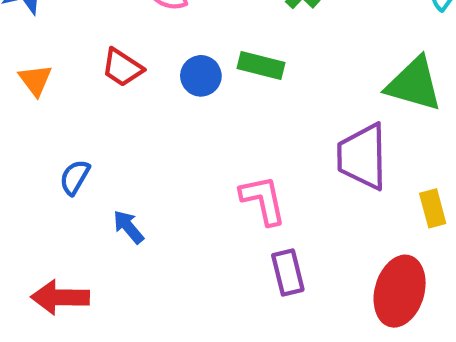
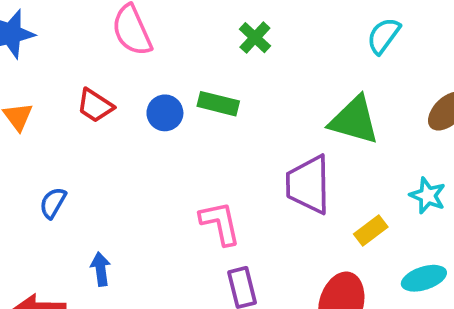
yellow rectangle: (433, 208) -> (371, 230), turned 68
blue arrow: (128, 227) -> (101, 269), moved, turned 32

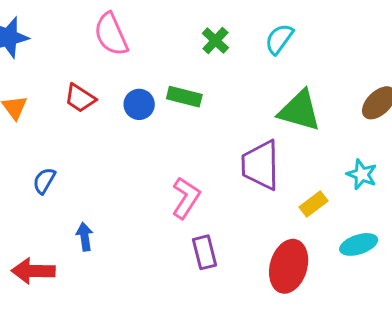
cyan semicircle: (384, 36) -> (279, 39), moved
pink L-shape: (220, 223) -> (186, 198), turned 45

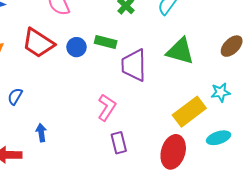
red trapezoid: (80, 98) -> (38, 43), size x1.6
purple trapezoid: (261, 165) -> (134, 65), moved
cyan star: (362, 174) -> (221, 92), turned -30
yellow rectangle: (313, 204) -> (189, 112), size x1.8

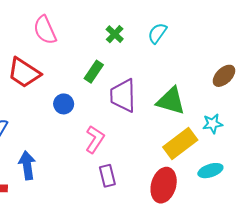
green rectangle: (106, 42) -> (94, 72), turned -70
blue circle: (76, 47) -> (64, 104), moved
green triangle: (180, 51) -> (171, 101), moved
blue arrow: (41, 133) -> (27, 165), size x1.5

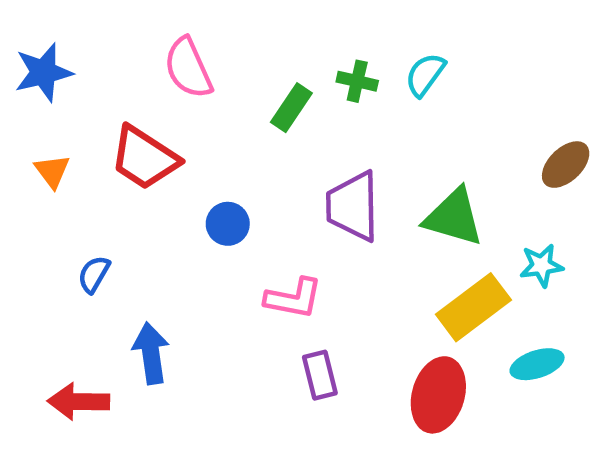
green cross: (115, 34) -> (357, 81), moved, turned -30
green rectangle: (94, 72) -> (291, 108), moved
pink L-shape: (95, 139) -> (294, 298), turned 68

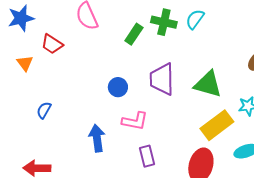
green cross: (357, 81) -> (164, 22), size x1.4
red trapezoid: (144, 158) -> (52, 44), moved, size x0.7
blue circle: (228, 224) -> (118, 87), moved
blue arrow: (151, 353) -> (97, 138), moved

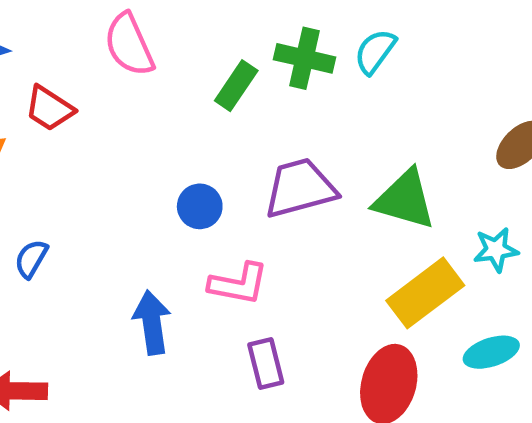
purple trapezoid: (162, 79) -> (300, 188), turned 76

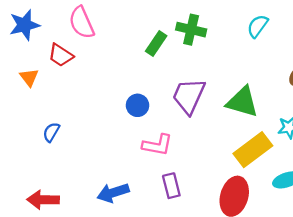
pink semicircle: (129, 45) -> (82, 23), moved
cyan semicircle: (375, 51) -> (258, 26), moved
purple trapezoid: (300, 188) -> (189, 96), turned -51
blue arrow: (152, 323) -> (113, 193), moved, turned -100

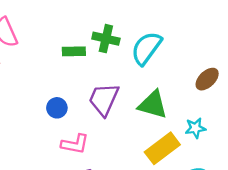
cyan semicircle: (258, 26) -> (146, 48), moved, size x1.6
green rectangle: (156, 44) -> (74, 51), turned 55

